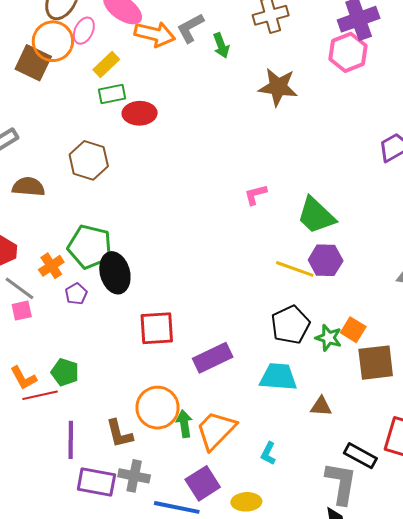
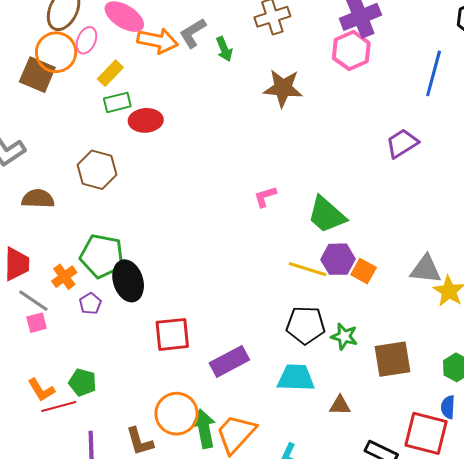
black pentagon: (290, 325) -> (306, 325), turned 30
orange square: (353, 330) -> (364, 271), moved
green arrow: (184, 424) -> (204, 429), size x1.4

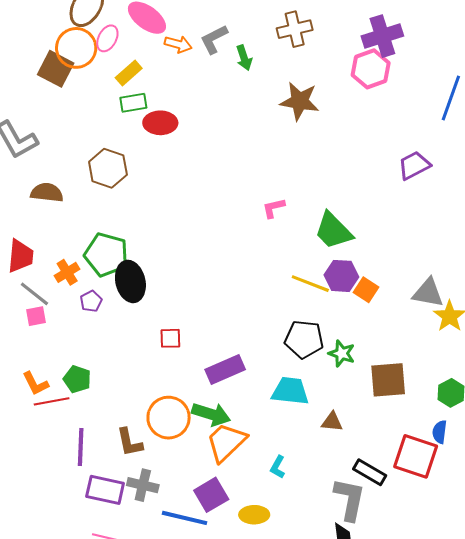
orange arrow: (158, 41) -> (178, 44), size x0.7
red square: (172, 334) -> (170, 338), size x0.6
green arrow: (204, 429) -> (211, 414), moved, turned 114

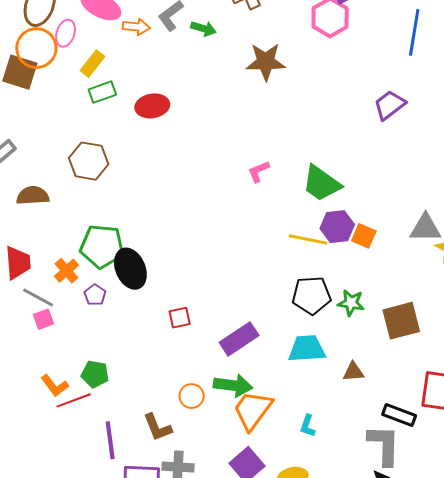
green arrow: (244, 58) -> (204, 29), turned -45
red ellipse: (160, 123) -> (152, 106), moved
orange circle: (169, 418) -> (192, 396), size x0.6

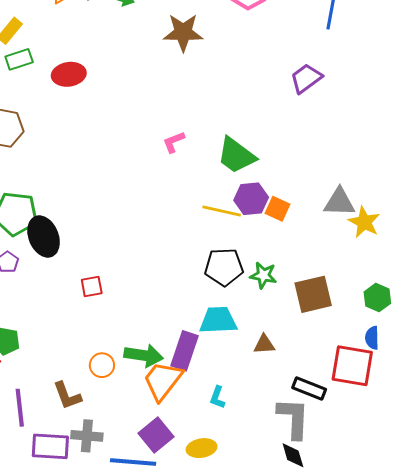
purple rectangle: (239, 339) -> (184, 351), moved, turned -39

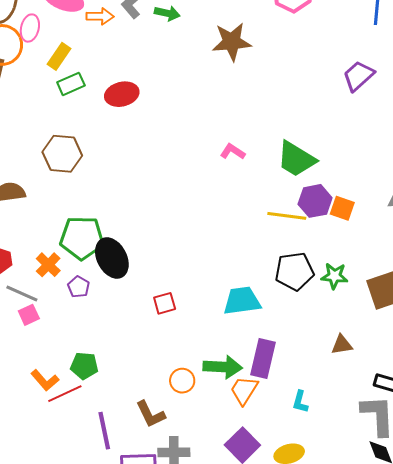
pink L-shape: (174, 142) -> (233, 152), turned 60
cyan trapezoid: (218, 320) -> (242, 301), moved
orange trapezoid: (163, 381) -> (244, 390), size x0.7

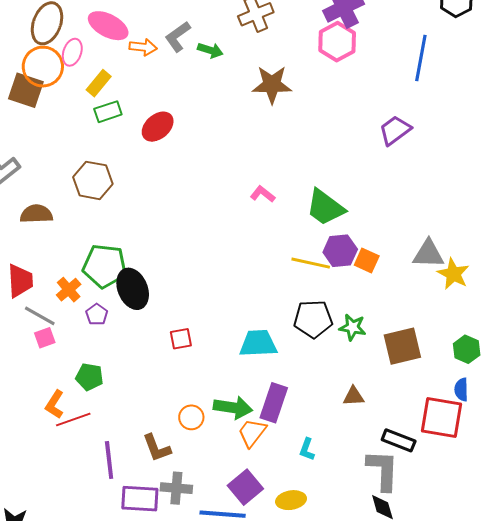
red ellipse: (122, 94) -> (158, 127), turned -32
green pentagon: (84, 366) -> (89, 377), moved
orange L-shape: (45, 380) -> (55, 404), turned 68

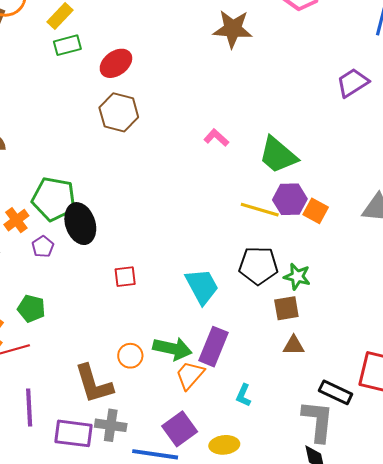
brown hexagon: (93, 180) -> (119, 112), moved
cyan trapezoid: (258, 343) -> (202, 286), turned 60
brown square: (402, 346) -> (286, 308), moved, size x0.7
brown L-shape: (157, 448) -> (94, 384), size x1.4
purple line: (109, 460) -> (29, 407), moved

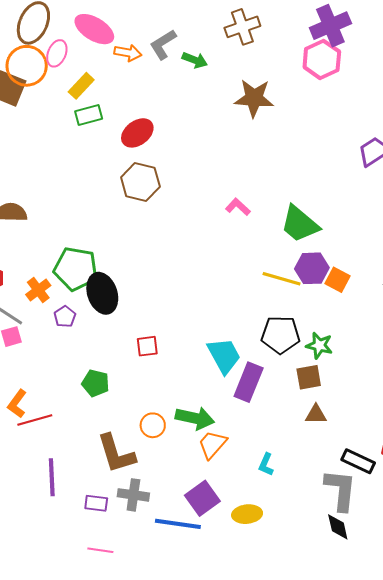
green pentagon: (31, 308) -> (96, 383), moved
purple rectangle: (214, 347) -> (249, 382), moved
purple rectangle: (74, 433) -> (96, 503), size x0.6

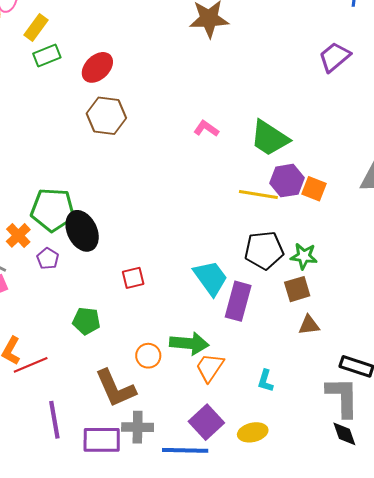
purple rectangle: (96, 503) -> (102, 440), size x1.6

